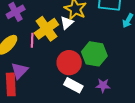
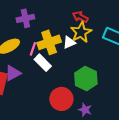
red circle: (69, 63) -> (61, 99), moved
white rectangle: (73, 85) -> (43, 63), moved

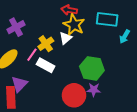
yellow cross: (49, 42) -> (46, 44), size x0.7
pink line: (33, 49) -> (32, 55), turned 32
purple star: (85, 110) -> (94, 90), moved

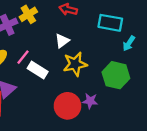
yellow star: (74, 25) -> (75, 64), moved, turned 30
yellow cross: (46, 44) -> (28, 14), moved
green hexagon: (92, 68) -> (116, 75), moved

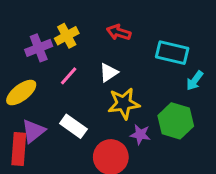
pink line: (23, 57) -> (69, 76), moved
white rectangle: (38, 70) -> (73, 126), moved
purple star: (90, 101) -> (140, 135), moved

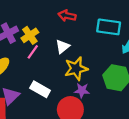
yellow cross: (67, 36) -> (30, 35), moved
purple star: (140, 135) -> (82, 90), moved

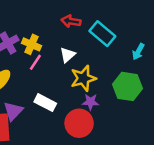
cyan rectangle: (109, 27) -> (102, 34), moved, turned 35
yellow cross: (30, 35) -> (31, 44), turned -30

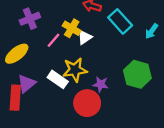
yellow cross: (31, 44) -> (72, 28), moved
cyan arrow: (138, 52) -> (152, 31), moved
yellow star: (83, 78) -> (75, 70), moved

